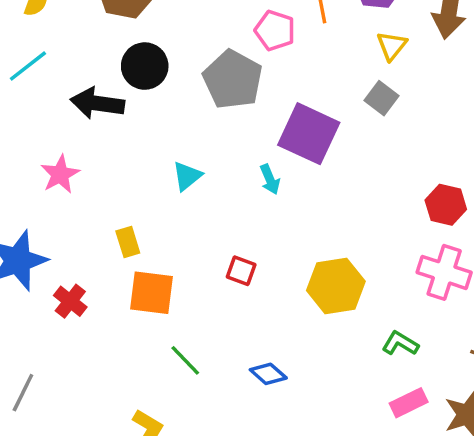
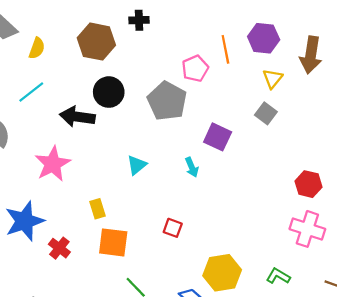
pink pentagon: (275, 30) -> (195, 68), turned 30
purple square: (309, 134) -> (218, 137), size x0.7
pink star: (60, 174) -> (53, 164), size x1.4
yellow hexagon: (336, 286) -> (222, 273), moved

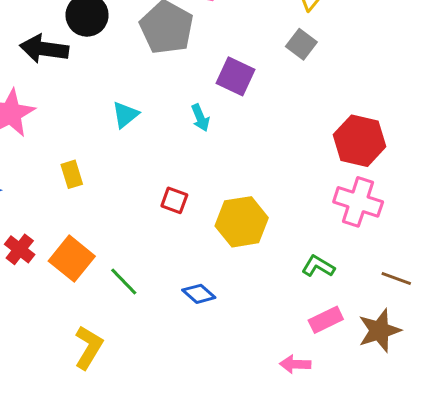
red hexagon: (308, 184) -> (360, 141), size x1.4
orange square: (113, 242) -> (72, 259), moved, turned 32
red cross: (59, 248) -> (20, 249), moved
yellow hexagon: (222, 273) -> (242, 222), moved

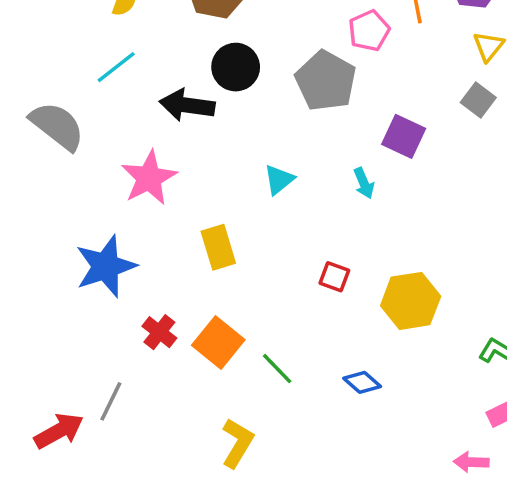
yellow rectangle: (72, 174) -> (218, 247), size x1.4

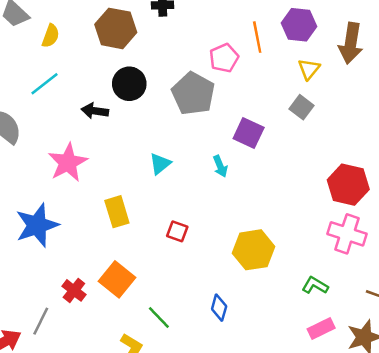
black arrow: (187, 105) -> (95, 111), size x0.7
red square: (334, 277) -> (177, 231), moved
red cross: (159, 332) -> (74, 290), moved
green line: (277, 369) -> (159, 317), moved
blue diamond: (362, 382) -> (219, 308), turned 65

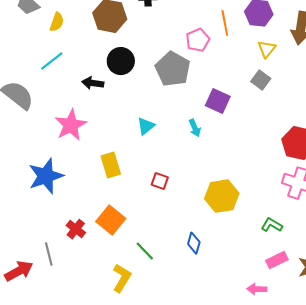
gray line: (41, 321) -> (49, 254), turned -40

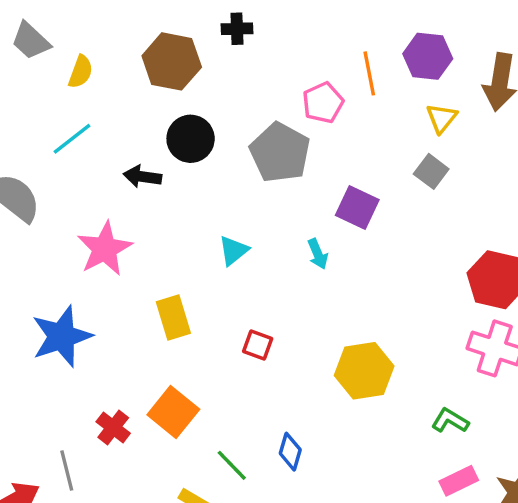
blue diamond: (194, 243) -> (290, 452), moved

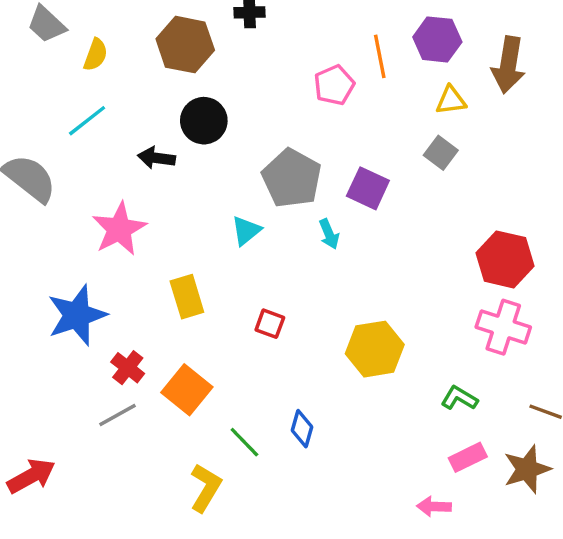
yellow triangle: (441, 118) -> (451, 100), turned 44
gray pentagon: (280, 153) -> (292, 178), moved
red cross: (113, 427) -> (128, 368), moved
gray line: (67, 470) -> (118, 415), moved, turned 75

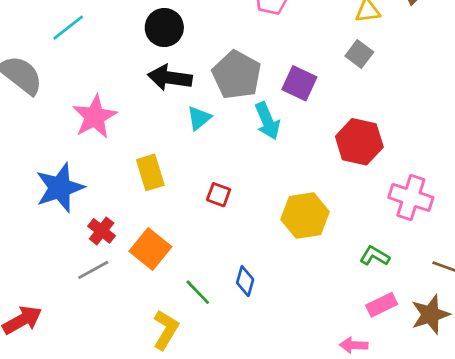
black arrow: (156, 158) -> (170, 78), moved, size x1.4
cyan arrow: (329, 234) -> (267, 121), size x1.5
red hexagon: (505, 259) -> (359, 142), moved

